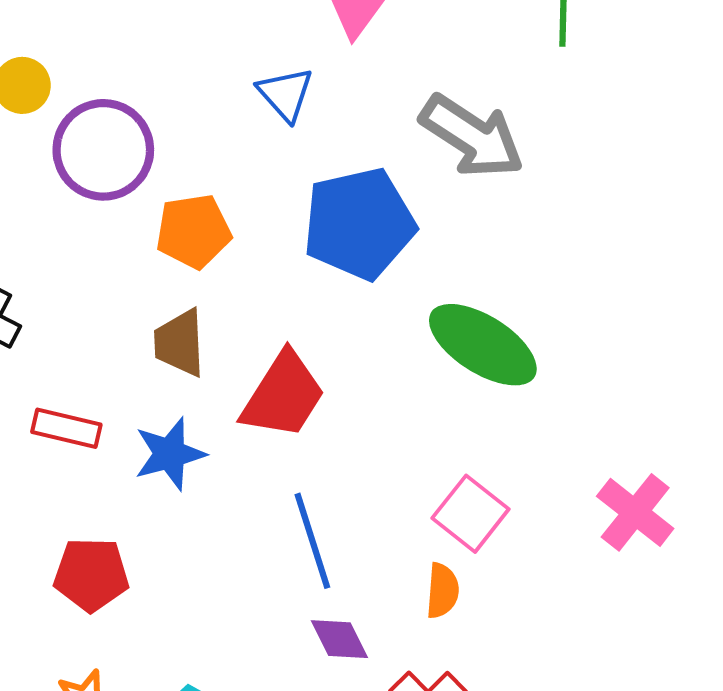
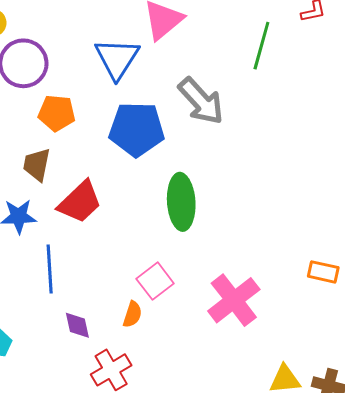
blue triangle: (285, 94) -> (117, 58), size x1.6
green ellipse: (483, 345) -> (181, 202), turned 40
pink cross: (635, 512) -> (234, 300), size x1.4
blue line: (312, 541) -> (50, 269), moved

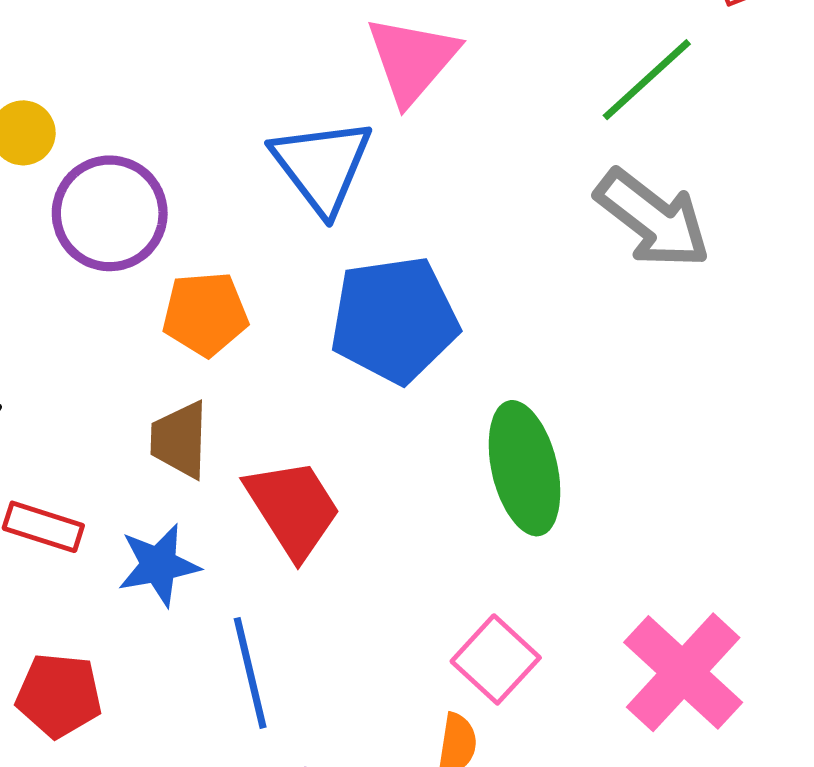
green line: (261, 46) -> (647, 80), turned 42
gray arrow: (201, 101) -> (653, 219), moved
red trapezoid: (80, 202) -> (293, 508), turned -69

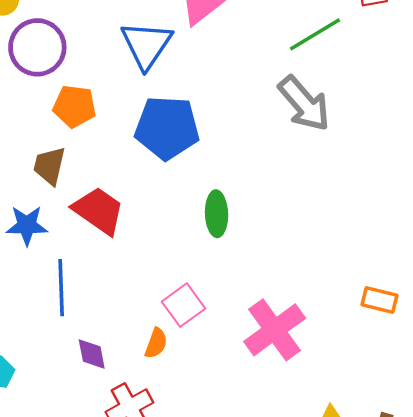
green ellipse: (524, 468) -> (217, 214), size x0.7
red trapezoid: (293, 508) -> (99, 211), turned -34

